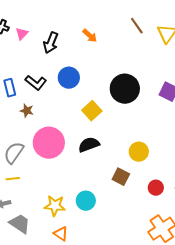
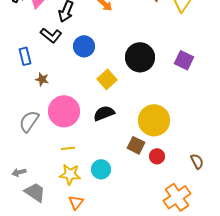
black L-shape: (36, 83) -> (51, 35), moved
yellow circle: (139, 152) -> (154, 120), size x1.6
yellow line: (13, 179) -> (68, 148), moved
red circle: (156, 188) -> (157, 156), moved
orange triangle: (61, 234) -> (76, 202), turned 35

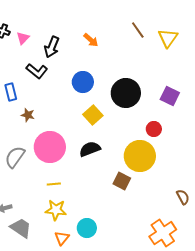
blue circle: (84, 46) -> (83, 82), moved
red circle: (157, 156) -> (154, 129), moved
cyan circle: (101, 169) -> (87, 228), moved

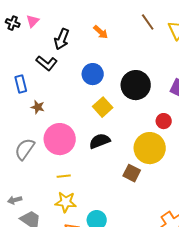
pink triangle: (23, 38) -> (33, 21), moved

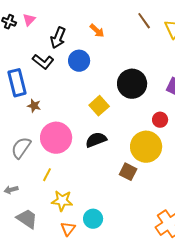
blue circle: (93, 74) -> (79, 61), moved
blue rectangle: (21, 84) -> (17, 83), size x1.5
yellow line: (64, 176) -> (47, 175), moved, turned -56
gray arrow: (15, 200) -> (11, 190), moved

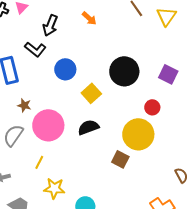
blue circle: (79, 61) -> (65, 69), moved
brown star: (34, 106) -> (24, 105), moved

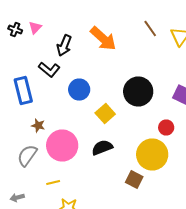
orange arrow: (89, 18) -> (103, 38), size x1.8
yellow line: (39, 162) -> (53, 182), turned 48

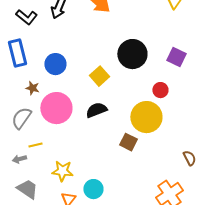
black L-shape: (49, 70) -> (26, 17), moved
blue circle: (79, 90) -> (55, 64), moved
yellow line: (53, 182) -> (35, 145), moved
gray arrow: (17, 198) -> (19, 159), moved

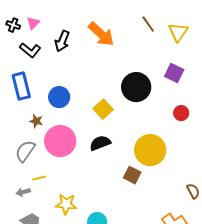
purple square: (176, 57) -> (174, 73), moved
red circle: (160, 90) -> (181, 113), moved

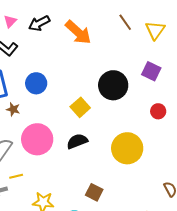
black arrow: (62, 41) -> (39, 23), moved, turned 40
blue circle: (59, 97) -> (36, 83), moved
brown star: (36, 121) -> (13, 109), moved
brown square: (132, 175) -> (94, 192), moved

